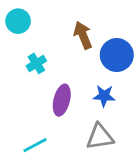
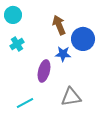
cyan cross: (36, 63) -> (17, 44), moved
blue star: (104, 96) -> (63, 54), moved

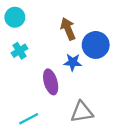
purple ellipse: (44, 71) -> (51, 82), turned -30

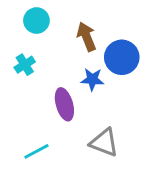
cyan circle: (15, 17) -> (36, 21), moved
gray triangle: (82, 112) -> (104, 143), turned 30

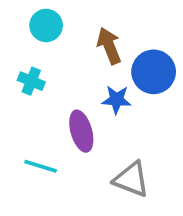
cyan cross: (25, 65) -> (31, 81), turned -36
cyan line: (36, 151) -> (41, 166), moved, turned 45

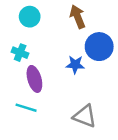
brown arrow: (109, 46) -> (78, 17), moved
purple ellipse: (81, 131) -> (34, 79), moved

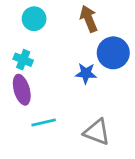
purple ellipse: (34, 79) -> (22, 90), moved
cyan line: (26, 108) -> (44, 122), moved, turned -30

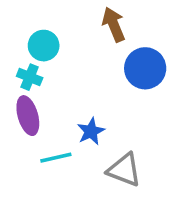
cyan circle: (34, 19) -> (44, 46), moved
blue star: (86, 73) -> (91, 131), moved, turned -30

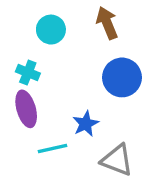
cyan circle: (44, 46) -> (51, 30), moved
blue circle: (145, 68) -> (122, 77), moved

